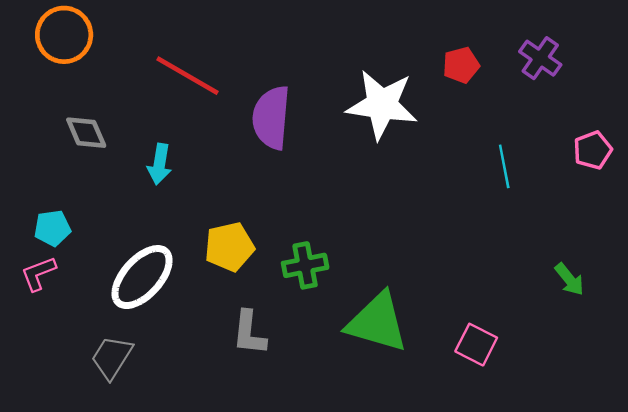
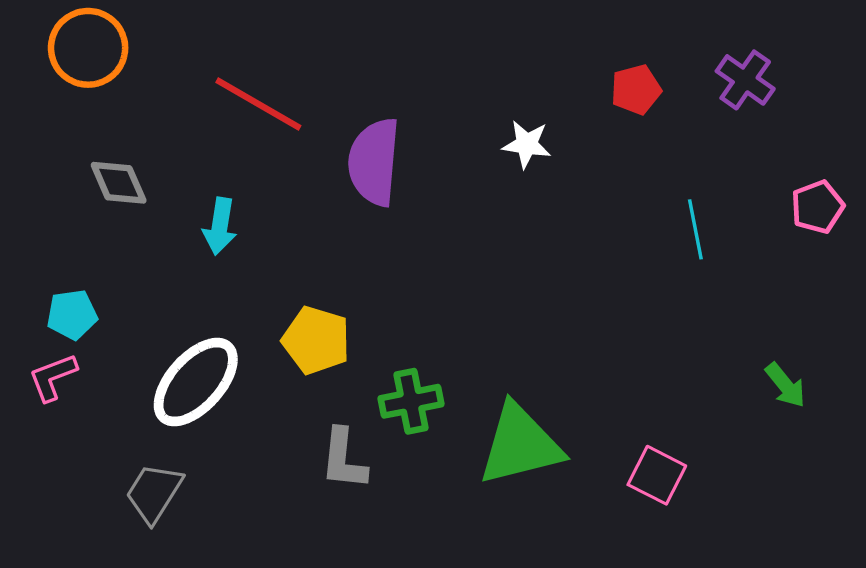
white star: (382, 105) -> (527, 144), size x0.5
yellow pentagon: (229, 247) -> (316, 340), turned 30
green cross: (305, 265) -> (411, 401), moved
green triangle: (377, 322) -> (520, 445), turned -30

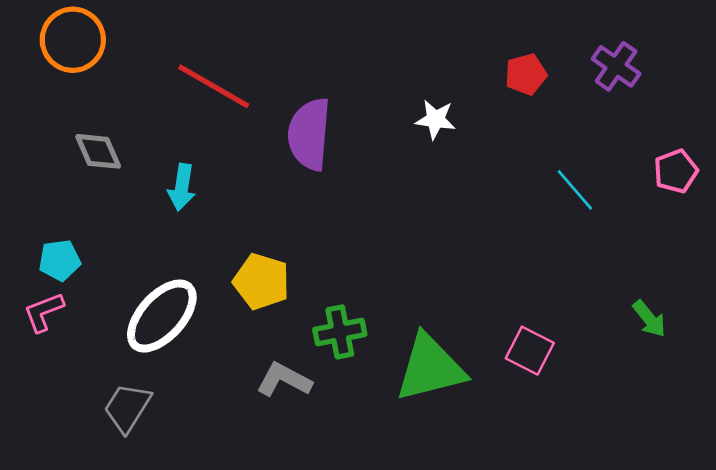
cyan line: (695, 229) -> (575, 190), turned -30
gray L-shape: (344, 459) -> (284, 380), turned 112
pink square: (657, 475) -> (530, 351), moved

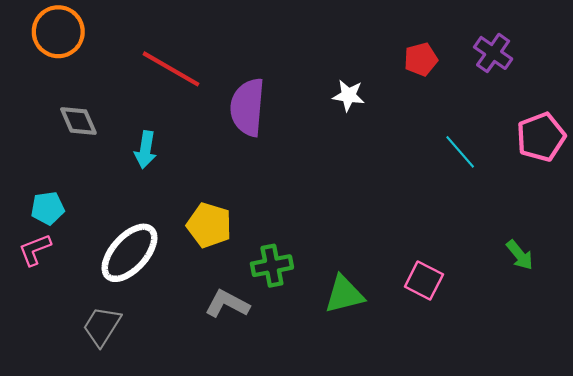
pink pentagon: (676, 171) -> (541, 137), size x1.4
green triangle: (430, 368) -> (344, 294), size x0.7

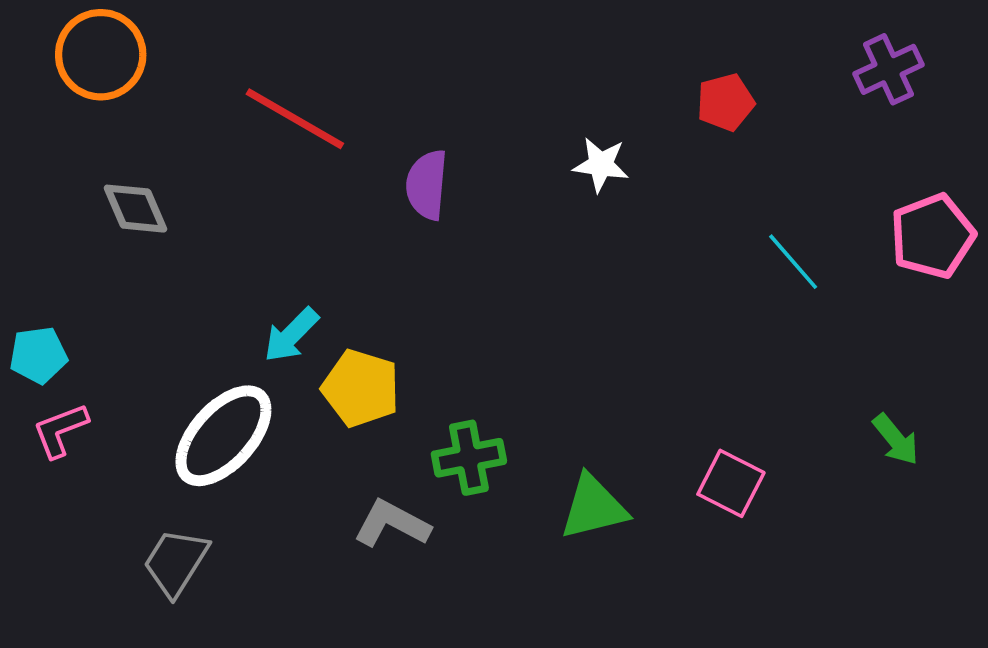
purple cross: (493, 53) -> (888, 69), moved, turned 30
purple semicircle: (247, 107) -> (427, 185), size x0.7
cyan arrow: (145, 150) -> (291, 335), moved, turned 36
cyan pentagon: (48, 208) -> (38, 355), moved

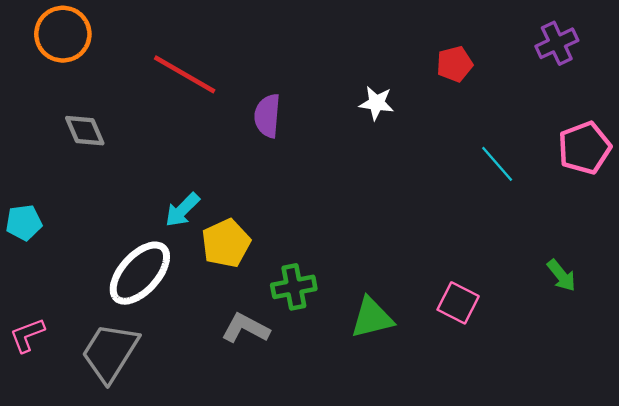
yellow pentagon: (361, 388) -> (226, 243), turned 30
pink L-shape: (60, 430) -> (27, 335), moved
gray trapezoid: (176, 562) -> (110, 352), size x1.4

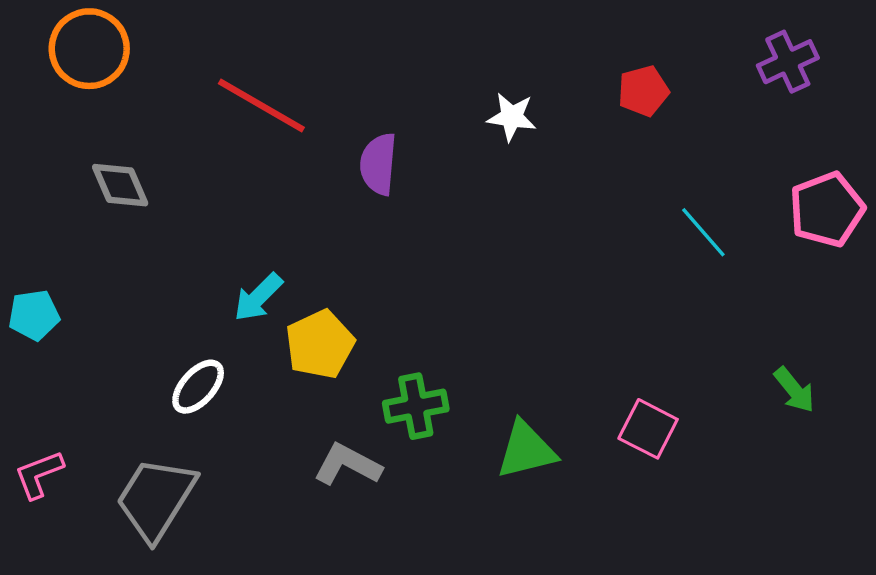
white star: (376, 103) -> (512, 117), moved
white ellipse: (140, 273) -> (198, 387), size x0.6

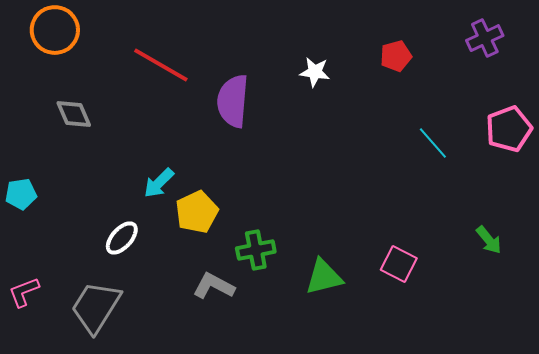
purple semicircle: (378, 164) -> (233, 101), size x1.4

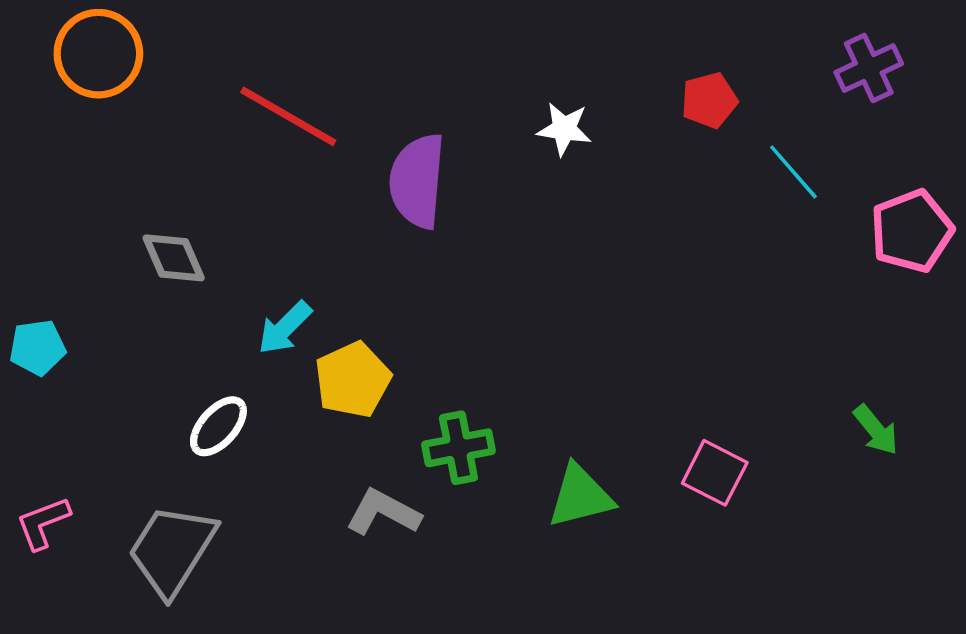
gray diamond: (74, 114) -> (174, 258), moved
cyan line: (433, 143) -> (793, 172), moved

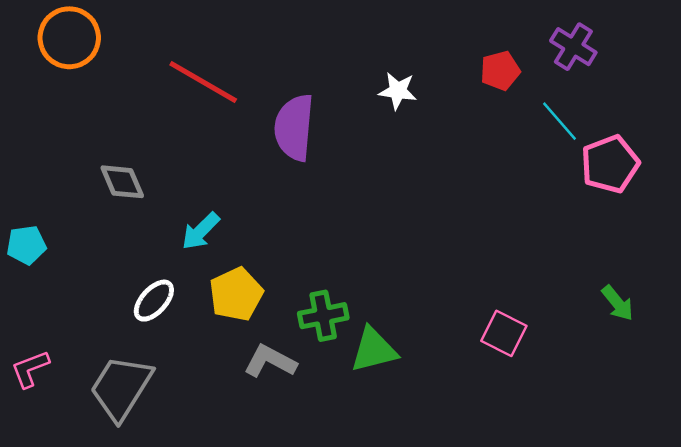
purple cross: (869, 68) -> (573, 47), moved, turned -33
pink pentagon: (912, 231) -> (610, 164), moved
yellow pentagon: (353, 380) -> (236, 294), moved
green triangle: (580, 496) -> (374, 350), moved

